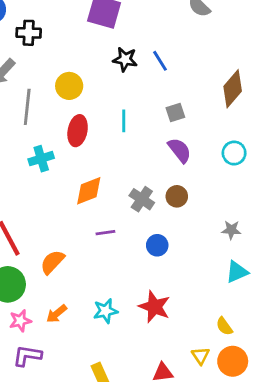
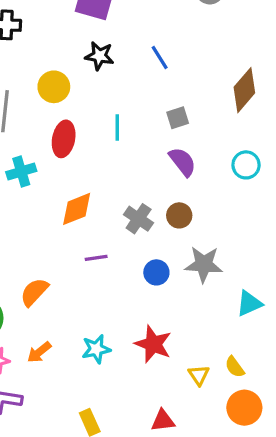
black star: (125, 59) -> (99, 56), moved
gray star: (231, 230) -> (204, 264), moved, size x1.6
yellow triangle: (201, 356) -> (199, 375), moved

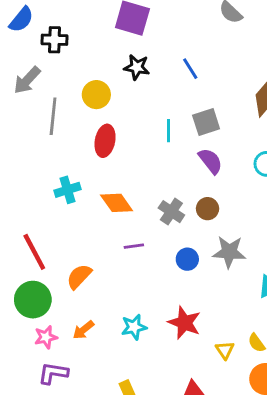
gray square: (178, 118) -> (206, 122), size x1.4
cyan line: (117, 128) -> (169, 131), moved
cyan cross: (21, 171) -> (67, 190), moved
orange diamond: (77, 209) -> (117, 203), turned 76

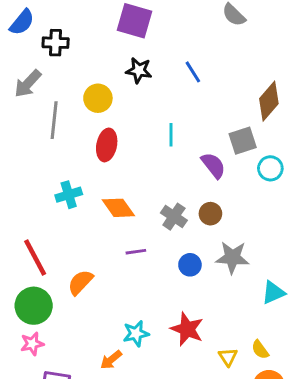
gray square: (206, 122) -> (243, 141), moved
orange arrow: (83, 330) -> (111, 360), moved
pink star: (46, 337) -> (32, 344), moved

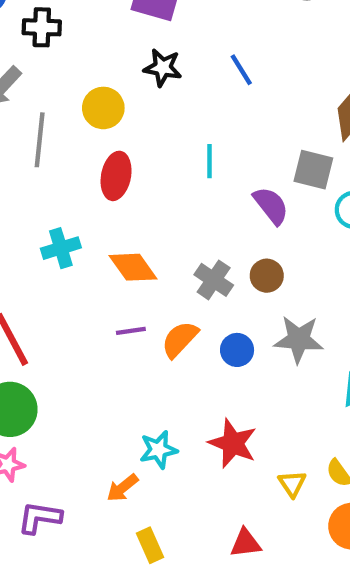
gray square: (243, 141) -> (313, 170), turned 32
purple line: (136, 252) -> (131, 331), moved
orange semicircle: (80, 282) -> (180, 339), moved

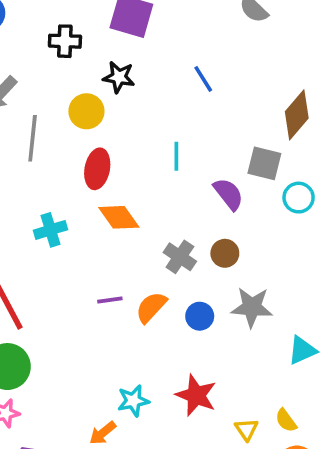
black cross: (42, 27) -> (65, 41), moved
black star: (163, 68) -> (119, 77), moved
orange diamond: (133, 267) -> (119, 217), moved

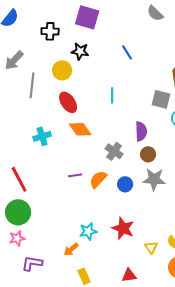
red ellipse: (97, 169) -> (68, 102), turned -45
purple semicircle: (228, 194) -> (141, 131), moved, turned 36
brown circle: (225, 253) -> (148, 154), moved

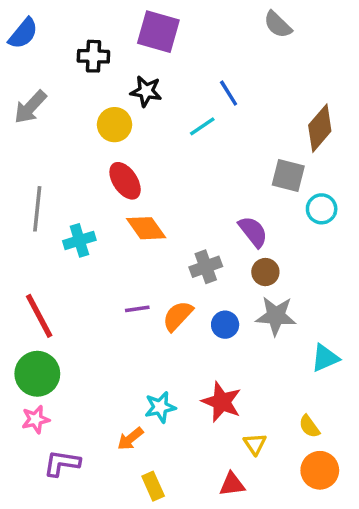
gray line: (32, 85) -> (37, 209), moved
cyan line: (112, 95) -> (202, 126), moved, turned 56
purple semicircle: (141, 131) -> (253, 232), turned -36
gray cross: (114, 151) -> (206, 267), turned 36
yellow triangle: (151, 247) -> (255, 444), moved

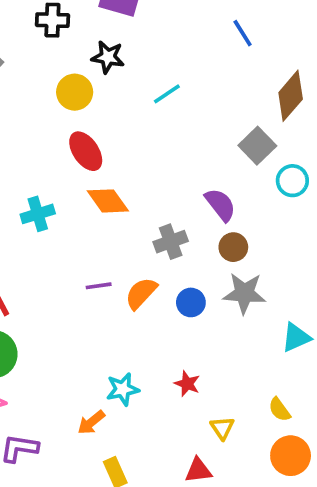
blue line: (229, 93) -> (243, 33), moved
gray square: (288, 176) -> (257, 146), turned 32
red star: (222, 402) -> (187, 384), size x0.6

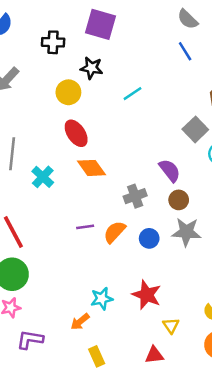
cyan cross: (38, 214) -> (43, 177), turned -30
red star: (187, 384) -> (147, 295), size x1.6

